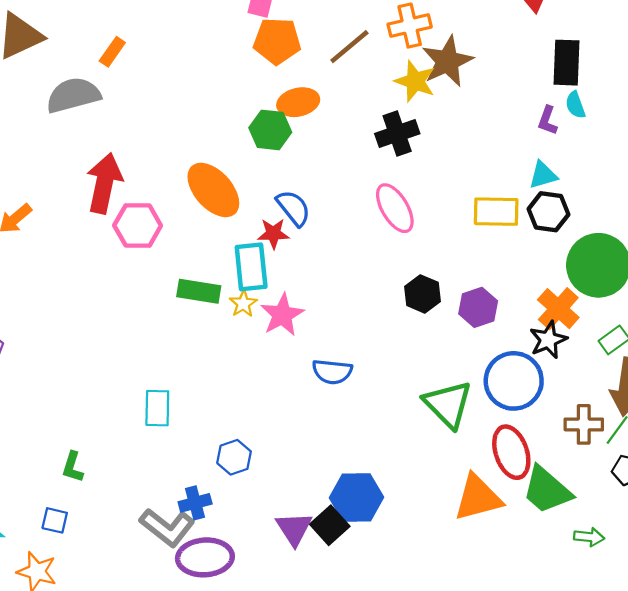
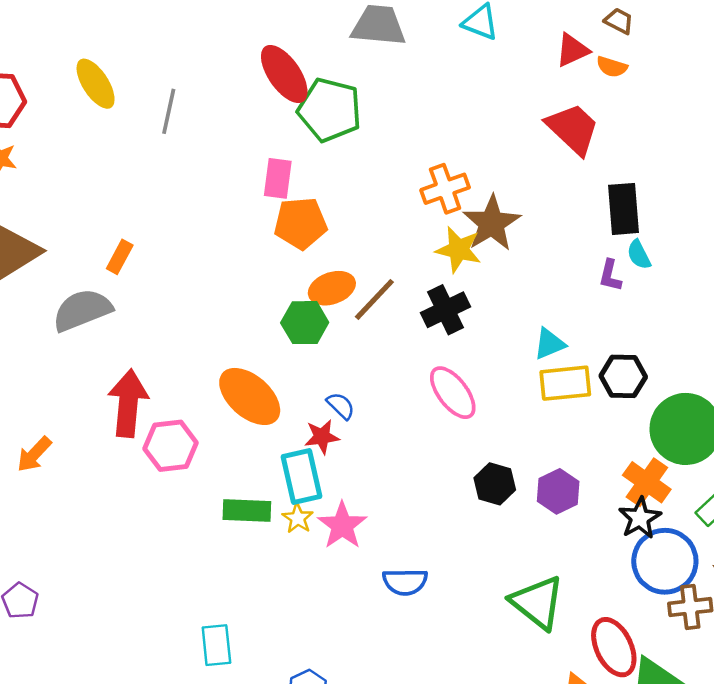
brown line: (349, 47) -> (374, 299), moved
cyan triangle: (543, 175) -> (549, 344), moved
blue semicircle: (294, 208) -> (341, 406), size x0.7
blue circle: (514, 381) -> (665, 561), moved

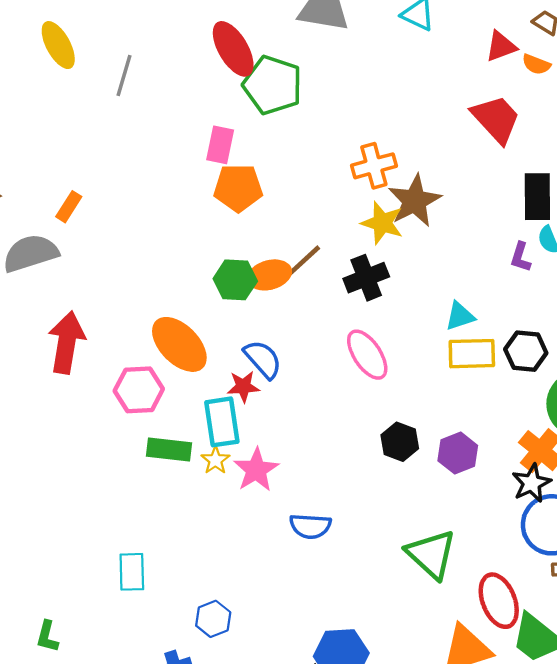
orange ellipse: (332, 288) -> (269, 275), moved
blue semicircle: (341, 406) -> (263, 359), size x1.5
pink hexagon: (171, 446) -> (139, 390), moved

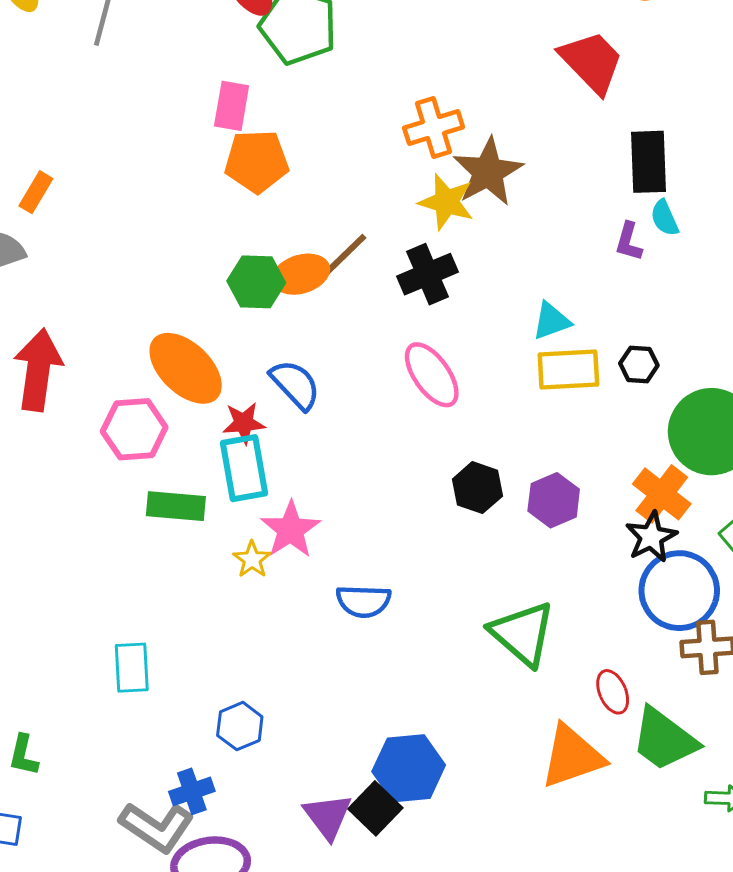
black hexagon: (526, 351) -> (639, 364), size x0.7
red star: (243, 386) -> (244, 423), moved
yellow star: (215, 460) -> (252, 559), moved
red ellipse: (499, 601) -> (613, 692), size x0.6

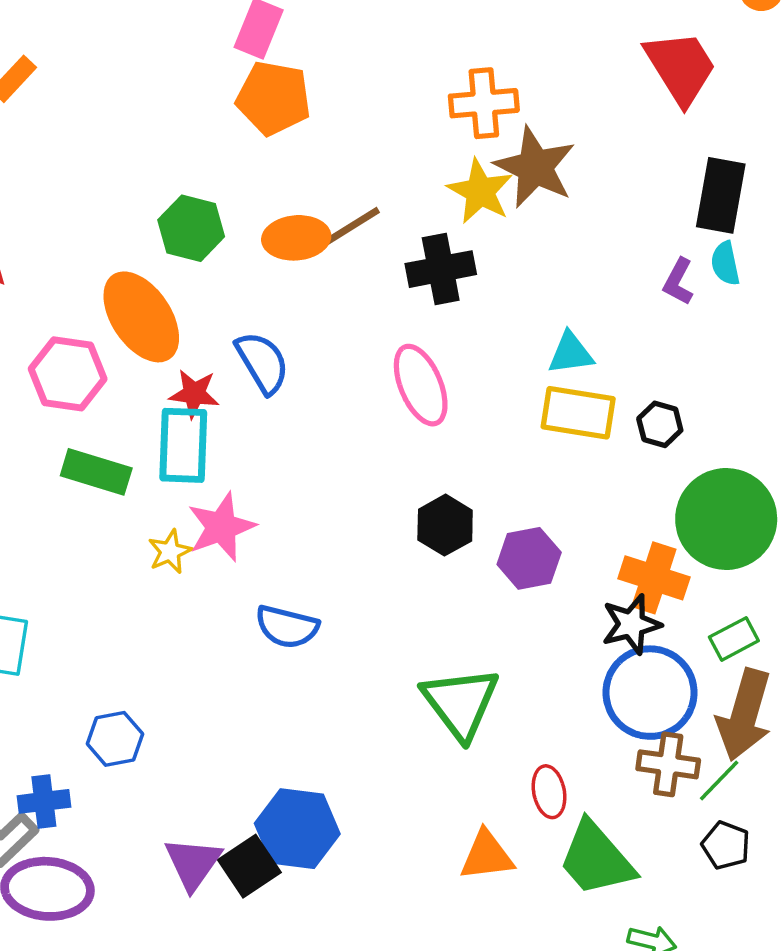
brown star: (488, 172) -> (535, 167), turned -30
green hexagon: (256, 282) -> (191, 228), moved
orange cross: (662, 494) -> (654, 578), turned -32
orange triangle: (572, 757) -> (487, 856), size x0.7

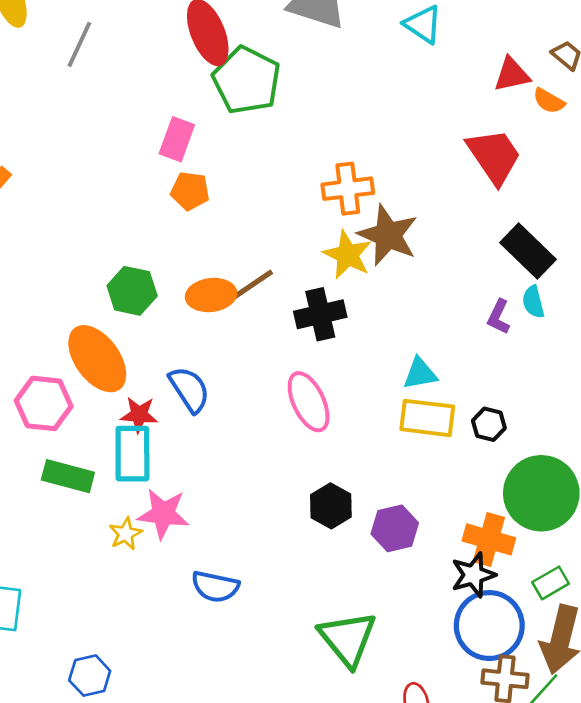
orange pentagon: (274, 98) -> (190, 191), size x0.7
black rectangle: (721, 195) -> (528, 251), turned -54
pink star: (221, 527) -> (163, 514), turned 30

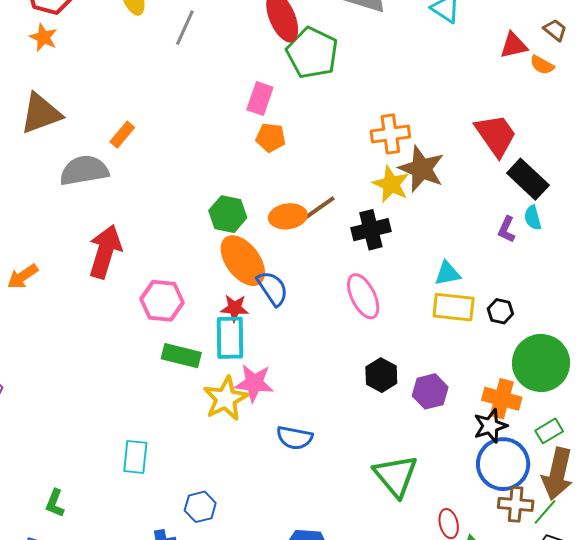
red trapezoid: (494, 156) -> (496, 135), moved
orange ellipse: (97, 359) -> (243, 261), moved
yellow star: (125, 534) -> (226, 399), size x1.8

